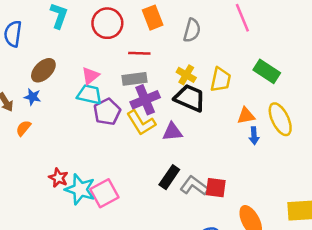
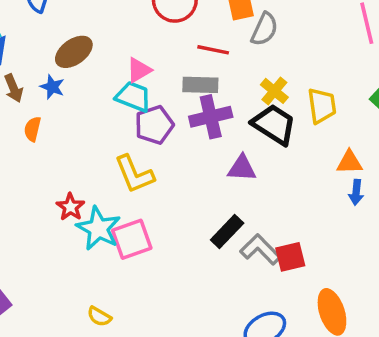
gray semicircle: (192, 30) -> (264, 29), moved
yellow trapezoid: (221, 80) -> (322, 106), turned -30
yellow L-shape: (141, 123) -> (134, 174), moved
orange semicircle: (23, 128) -> (33, 129), turned -35
red square: (216, 188) -> (290, 257), turned -30

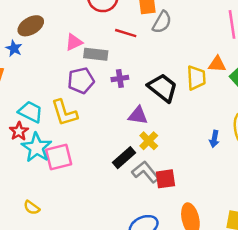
gray rectangle: (200, 85) -> (96, 54), moved
yellow cross: (274, 91) -> (149, 141), moved
cyan trapezoid: (133, 97) -> (30, 112), moved
purple cross: (211, 117) -> (120, 78), size x0.6
orange triangle: (349, 162) -> (217, 64), moved

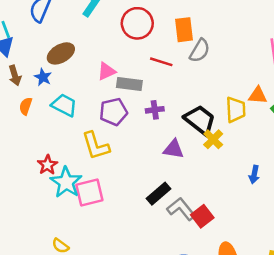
cyan trapezoid: (30, 112) -> (64, 105), moved
yellow cross: (149, 141) -> (213, 139), moved
red square: (165, 179) -> (202, 216), turned -30

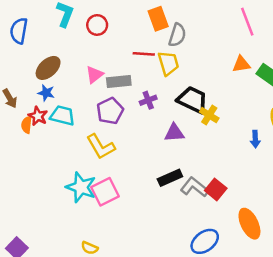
red circle: (137, 23) -> (97, 25), moved, size x0.7
blue star: (43, 77) -> (46, 93), moved
yellow trapezoid: (236, 110) -> (168, 63), moved
red star: (47, 165) -> (38, 116), moved
black rectangle: (159, 194) -> (170, 178), turned 30

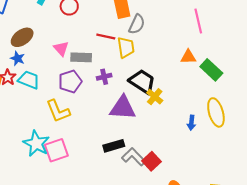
pink triangle: (95, 75) -> (61, 49), turned -42
purple triangle: (174, 133) -> (123, 108), size x1.5

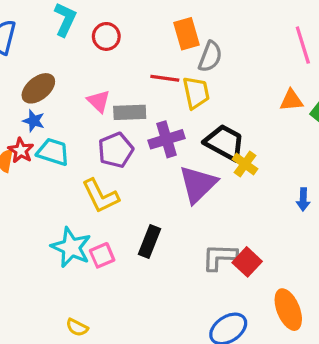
purple cross: (104, 77) -> (167, 139), size x1.5
purple triangle: (123, 108) -> (198, 184), turned -44
black rectangle: (114, 146) -> (150, 241), moved, turned -48
pink square: (56, 150) -> (102, 255), size x0.7
gray L-shape: (134, 157) -> (219, 257), turned -40

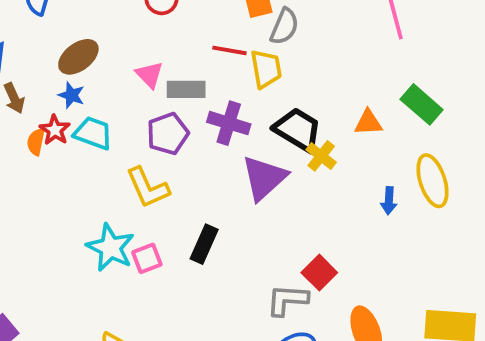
orange triangle: (291, 100) -> (368, 123), moved
purple cross: (167, 139) -> (229, 123), turned 32
gray L-shape: (219, 257) -> (287, 300), moved

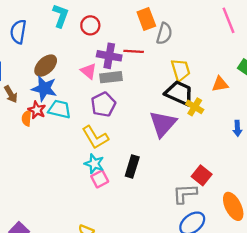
yellow trapezoid: (266, 69) -> (181, 70), moved
blue star: (71, 95) -> (44, 89), size x1.6
purple cross: (229, 123) -> (109, 56), moved
cyan star: (110, 248) -> (94, 164), moved, size x0.7

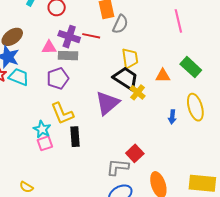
pink triangle: (89, 71) -> (49, 47), turned -49
yellow L-shape: (95, 137) -> (62, 113), moved
black rectangle: (132, 167) -> (75, 137), turned -30

